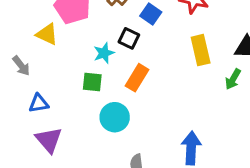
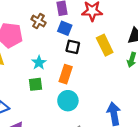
black square: (129, 38) -> (73, 47), moved
cyan circle: (115, 117) -> (68, 101), moved

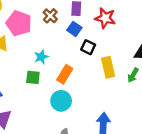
yellow rectangle: (105, 45) -> (108, 67), moved
black square: (73, 47) -> (88, 47), moved

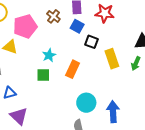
pink pentagon: (19, 23) -> (25, 26), turned -30
cyan circle: (61, 101) -> (86, 103), moved

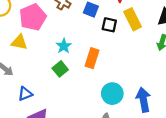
yellow rectangle: (112, 59) -> (133, 19), moved
green square: (43, 75) -> (60, 69), turned -32

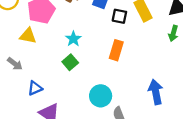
orange rectangle: (92, 58) -> (116, 50), moved
cyan circle: (112, 94) -> (101, 96), moved

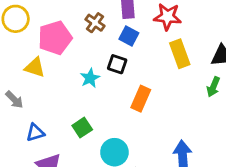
black square: (119, 16) -> (117, 64), moved
green square: (70, 62) -> (82, 128), moved

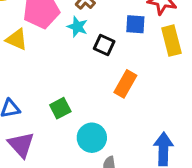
blue square: (129, 36) -> (135, 24), moved, turned -30
cyan star: (90, 78) -> (77, 27), moved, turned -30

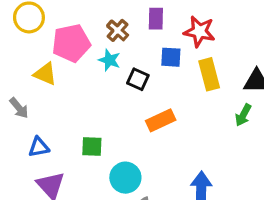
orange rectangle: (125, 84) -> (161, 120), turned 36
green square: (60, 108) -> (92, 147), turned 30

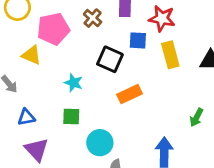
cyan star: (109, 60) -> (73, 83), moved
black square: (138, 79) -> (110, 59), size x1.4
green arrow: (243, 115) -> (196, 117), moved

